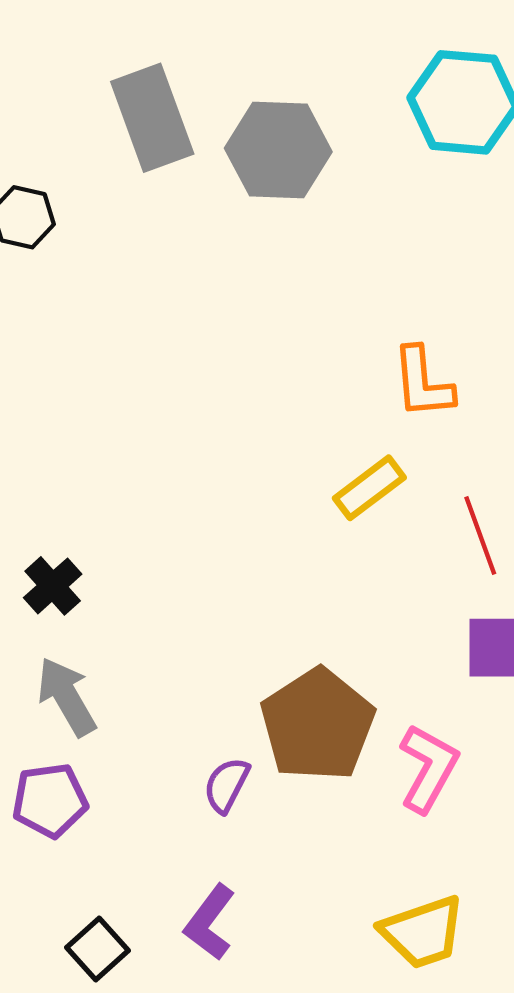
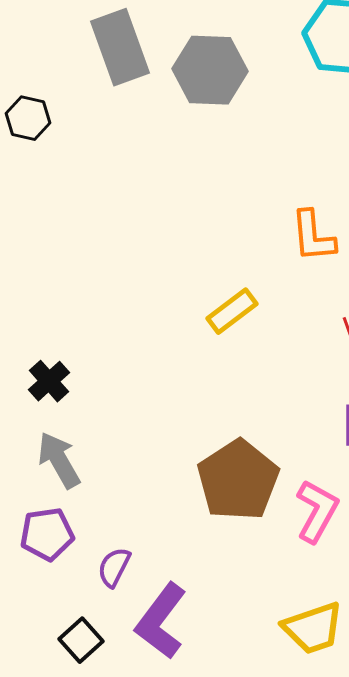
yellow rectangle: (369, 488) -> (232, 311), moved
purple semicircle: (226, 785) -> (114, 567), moved
purple L-shape: (210, 922) -> (161, 621), size x1.4

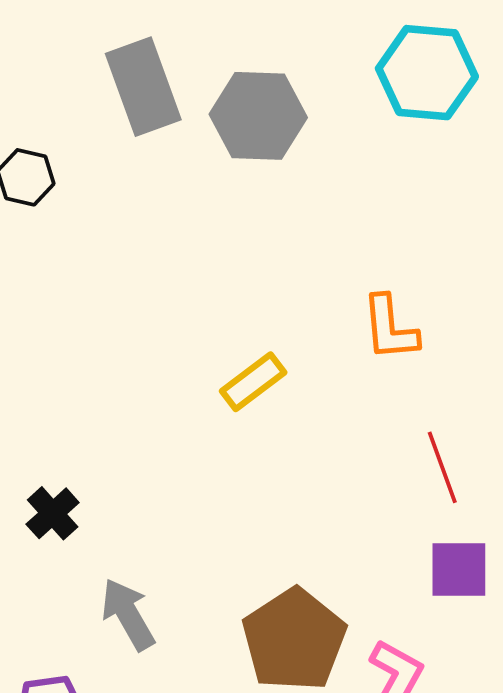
yellow rectangle: (232, 311) -> (253, 382), moved
gray arrow: (59, 460) -> (128, 614), moved

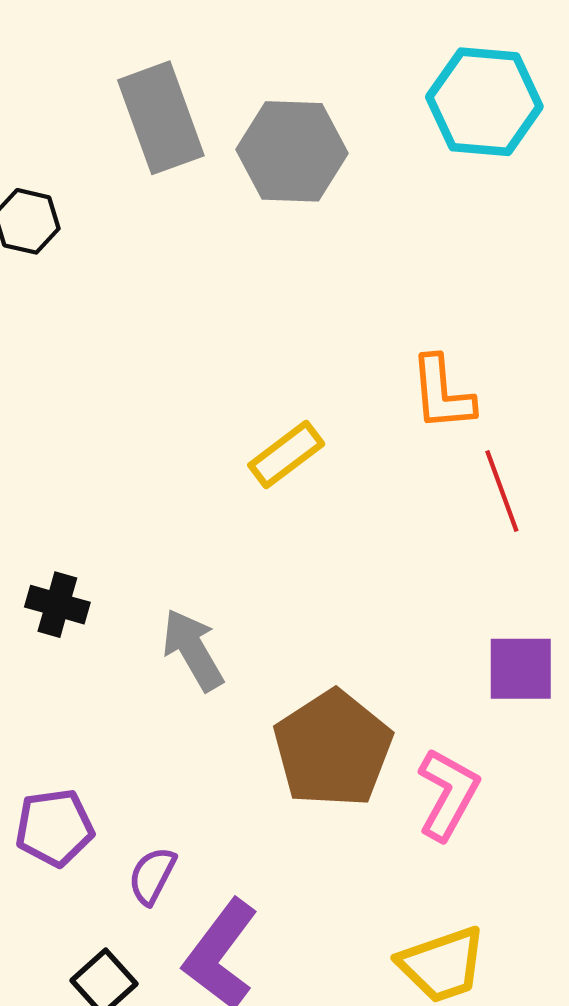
red line: (442, 467) -> (502, 491), moved
black cross: (53, 513) -> (57, 605), turned -32
gray arrow: (128, 614) -> (193, 650), moved

